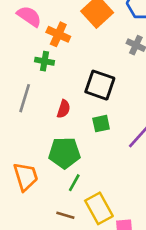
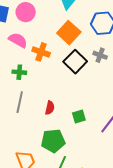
green cross: (44, 61) -> (19, 72), moved
black square: (100, 85) -> (75, 62), moved, turned 30

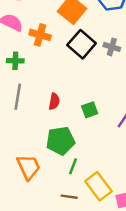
gray cross: (100, 55) -> (112, 47), moved

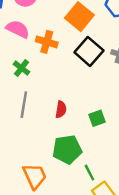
green cross: (15, 61) -> (21, 68), turned 35
green line: (73, 166) -> (89, 173), moved, turned -49

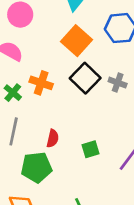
orange cross: (47, 42) -> (41, 83), moved
green pentagon: (67, 149) -> (36, 167), moved

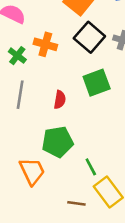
green square: (90, 149) -> (97, 83), moved, size x1.5
green pentagon: (36, 167) -> (58, 142), moved

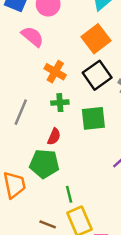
green cross: (17, 56) -> (60, 103), moved, turned 35
red semicircle: (60, 100) -> (54, 137), moved

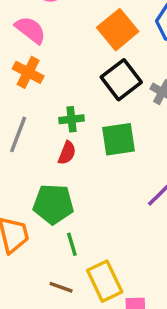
orange cross: (55, 72) -> (28, 72), moved
red semicircle: (54, 137) -> (67, 153), moved
green line: (69, 194) -> (72, 244), moved

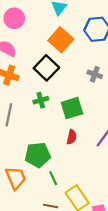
black square: (121, 80) -> (46, 68), moved
red semicircle: (67, 153) -> (72, 137), moved

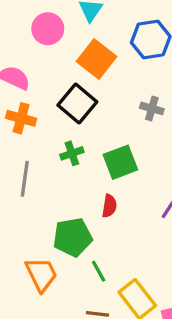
pink circle: (14, 18) -> (48, 29), moved
red semicircle: (72, 137) -> (109, 206), moved

